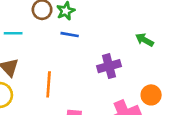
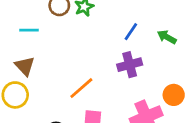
blue line: (70, 35) -> (131, 32), moved, turned -66
orange line: (49, 84) -> (81, 88), moved, turned 45

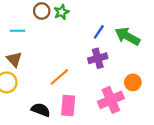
green arrow: (167, 37) -> (127, 36), size x1.6

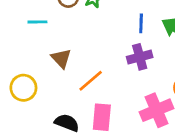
blue line: (99, 32) -> (141, 23), turned -32
brown triangle: (14, 59) -> (61, 58), moved

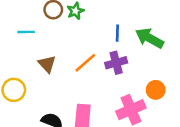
orange line: (91, 81) -> (85, 63), moved

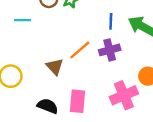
brown triangle: (47, 64) -> (55, 67), moved

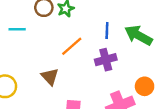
orange line: (80, 50) -> (72, 46), moved

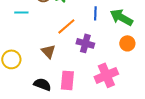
purple cross: (106, 60) -> (85, 43), moved, turned 30
orange circle: (145, 86) -> (127, 43), moved

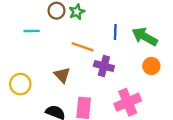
orange line: (66, 26) -> (82, 47), turned 60

